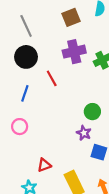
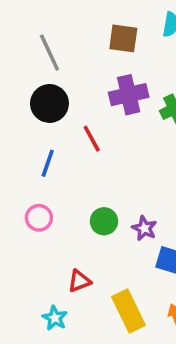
brown square: (71, 17) -> (123, 38), turned 30
green circle: (92, 112) -> (104, 221), moved

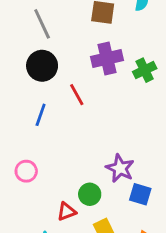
pink circle: (39, 218) -> (26, 171), moved
green circle: (104, 221) -> (90, 194), moved
purple star: (144, 228) -> (120, 168), size x1.4

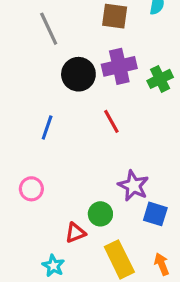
black circle: (42, 66) -> (78, 74), moved
red line: (77, 95) -> (111, 121), moved

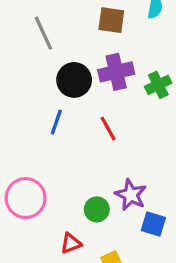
blue line: (47, 128) -> (56, 122), moved
pink circle: (31, 189) -> (26, 198), size x1.6
green circle: (100, 214) -> (97, 209), moved

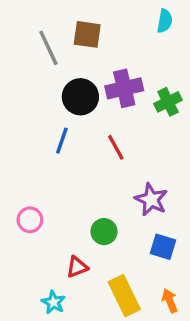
brown square: (111, 20) -> (87, 34), moved
purple star: (131, 195) -> (151, 200), moved
pink circle: (26, 198) -> (30, 220), size x0.6

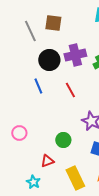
blue line: (62, 141) -> (38, 86), turned -42

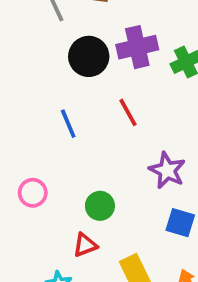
blue line: (38, 86) -> (68, 124), moved
green circle: (63, 140) -> (100, 206), moved

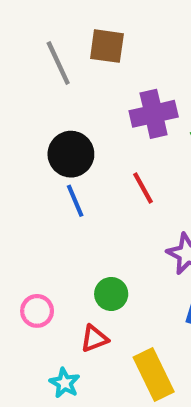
black circle: (89, 56) -> (71, 154), moved
pink circle: (33, 193) -> (37, 311), moved

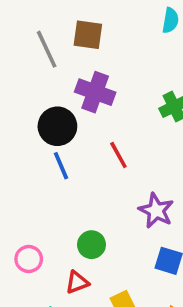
purple cross: (154, 114) -> (95, 92), moved, turned 33

